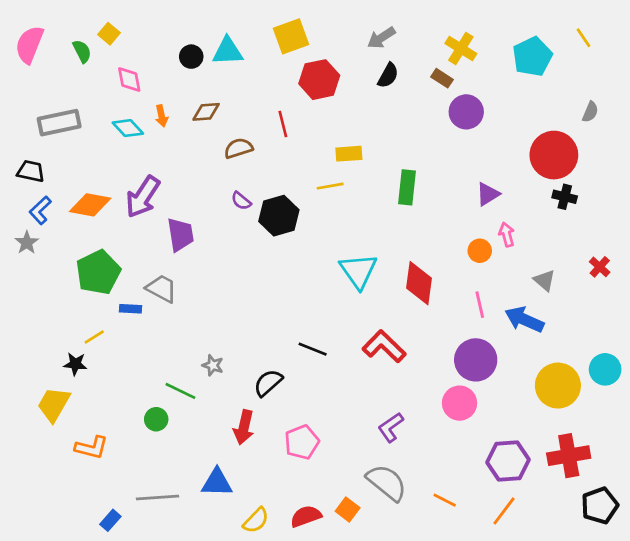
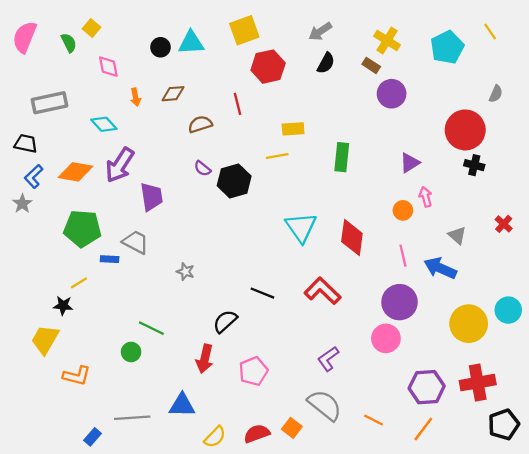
cyan diamond: (128, 128) -> (104, 124), moved
green pentagon: (98, 272) -> (82, 229), turned 30
gray star: (213, 365) -> (185, 272), moved

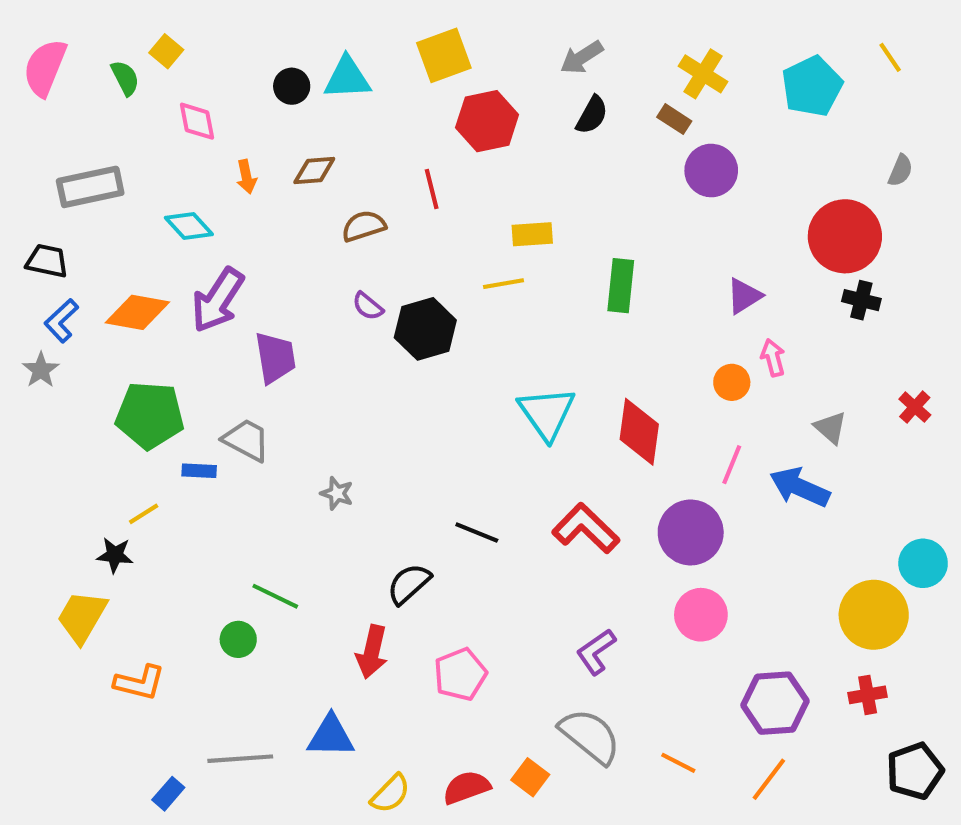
pink line: (403, 256) -> (732, 465), turned 35
purple circle: (400, 302) -> (691, 532), moved
yellow circle: (469, 324) -> (874, 615), moved
red cross: (478, 383) -> (868, 695), size x0.6

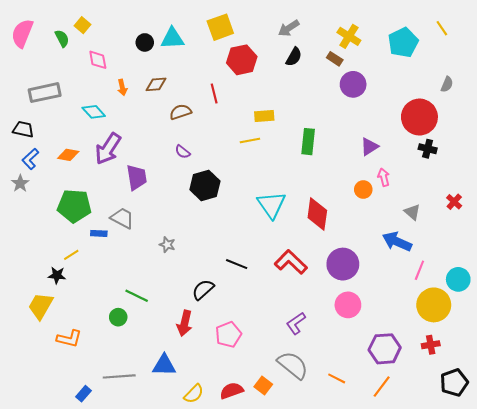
orange diamond: (137, 312) -> (68, 155), size x0.7
black hexagon: (425, 329) -> (205, 185), moved
pink line: (732, 465) -> (419, 270), moved

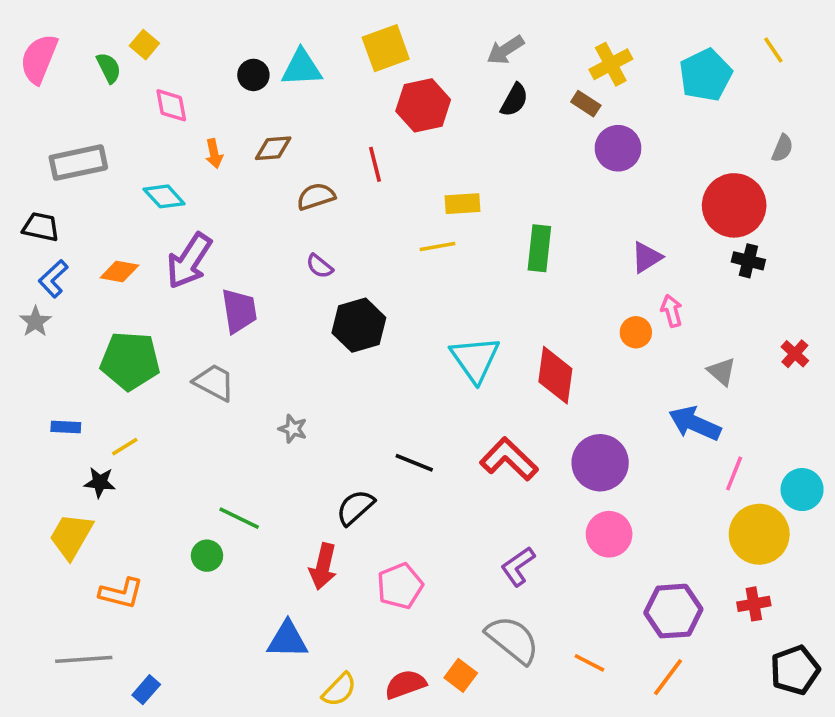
yellow cross: (349, 36) -> (611, 64), turned 30
blue rectangle: (99, 233) -> (66, 427), moved
gray line: (119, 376) -> (84, 659), moved

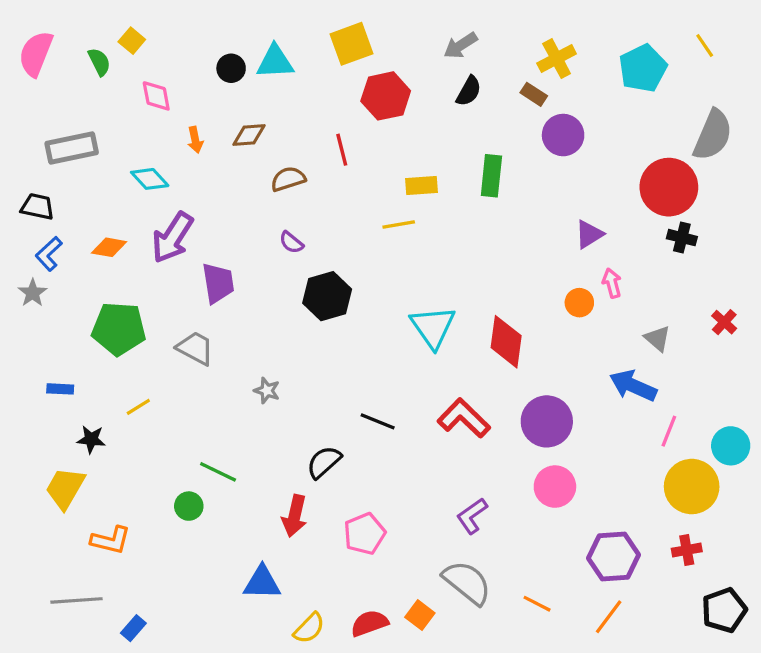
gray semicircle: (782, 148) -> (713, 135), size x2.0
green rectangle: (539, 248) -> (491, 176), moved
yellow line: (125, 447) -> (138, 407), moved

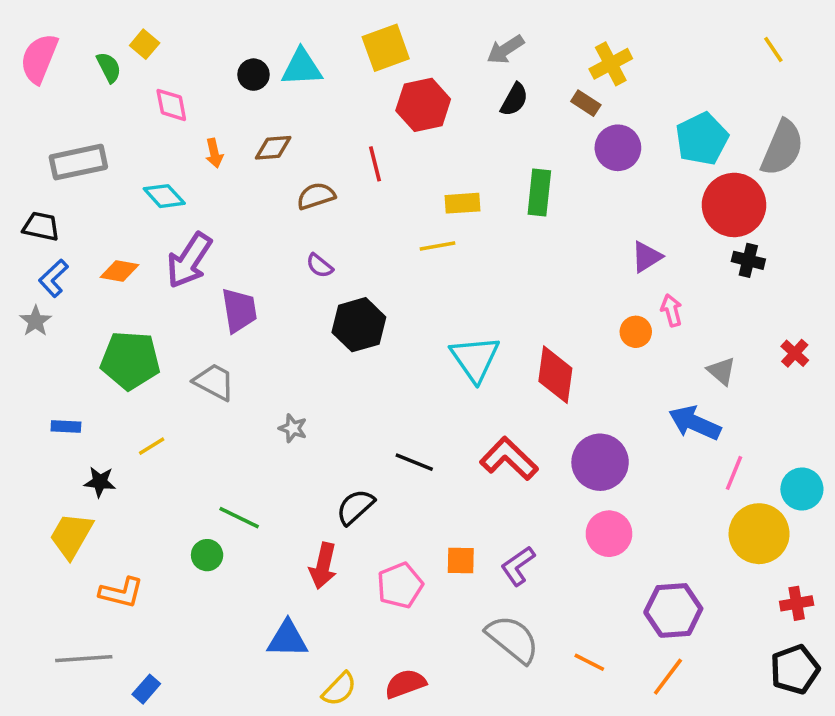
cyan pentagon: (643, 68) -> (702, 139), moved
red cross: (687, 550) -> (797, 603), moved
orange square: (420, 615) -> (461, 560), moved, turned -36

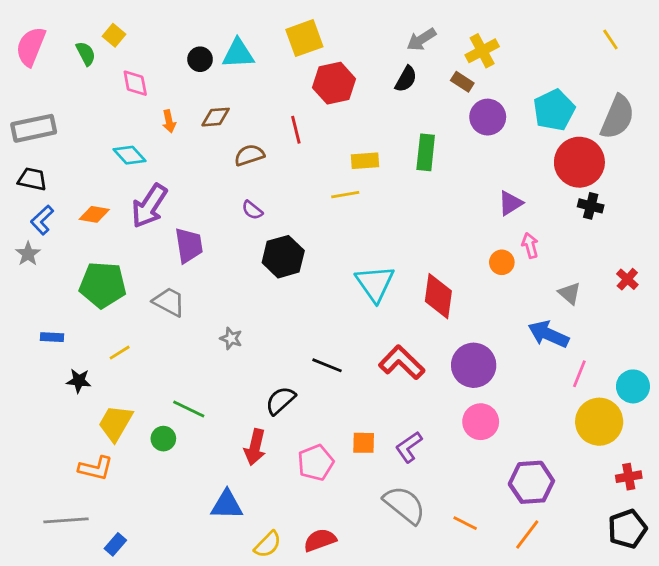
gray arrow: (505, 50) -> (421, 39), moved
gray rectangle: (78, 162) -> (34, 128), moved
yellow trapezoid: (71, 535) -> (115, 423), moved

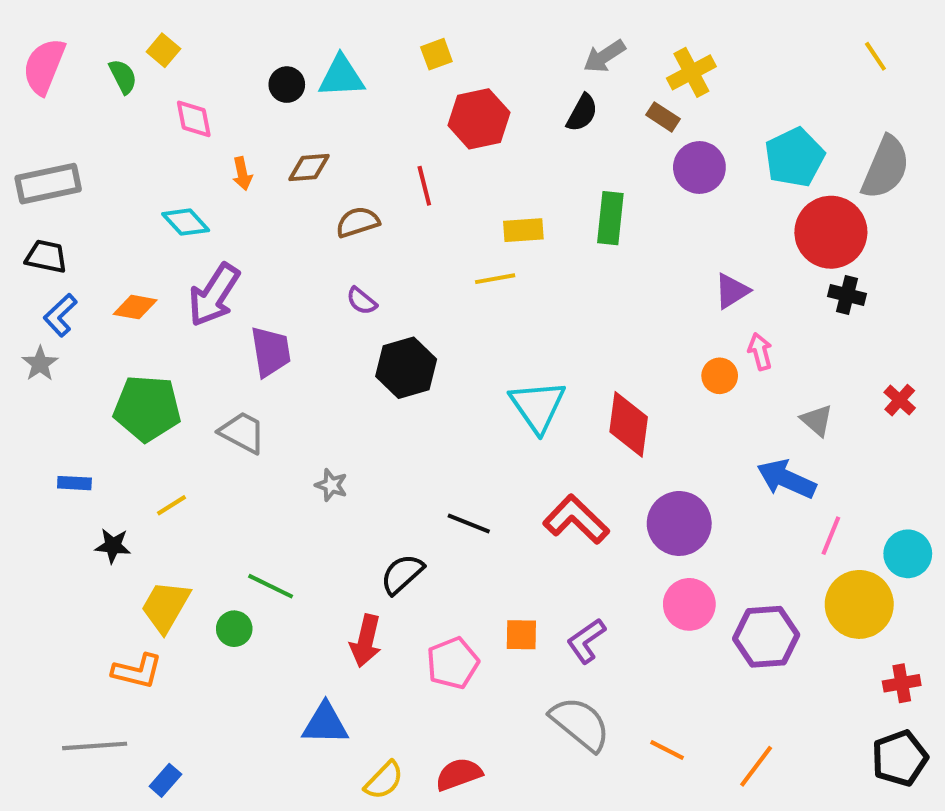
yellow square: (304, 38) -> (436, 54), size x0.6
purple hexagon: (531, 482) -> (766, 637), moved

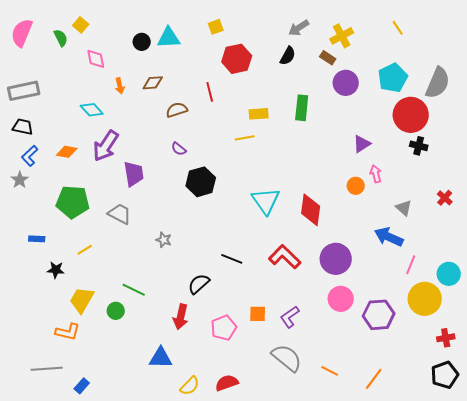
yellow line: (875, 56) -> (398, 28), moved

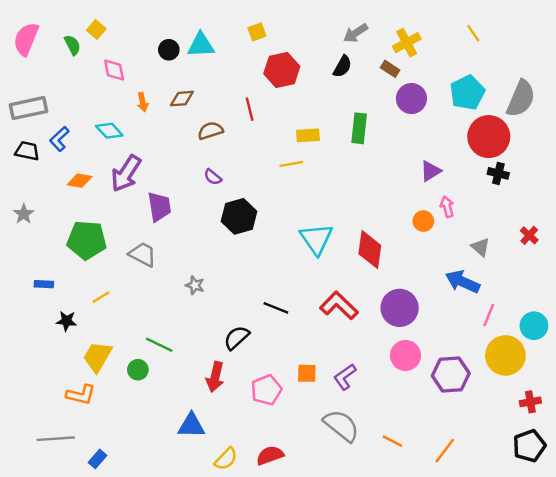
blue L-shape: (30, 156) -> (59, 139), moved

